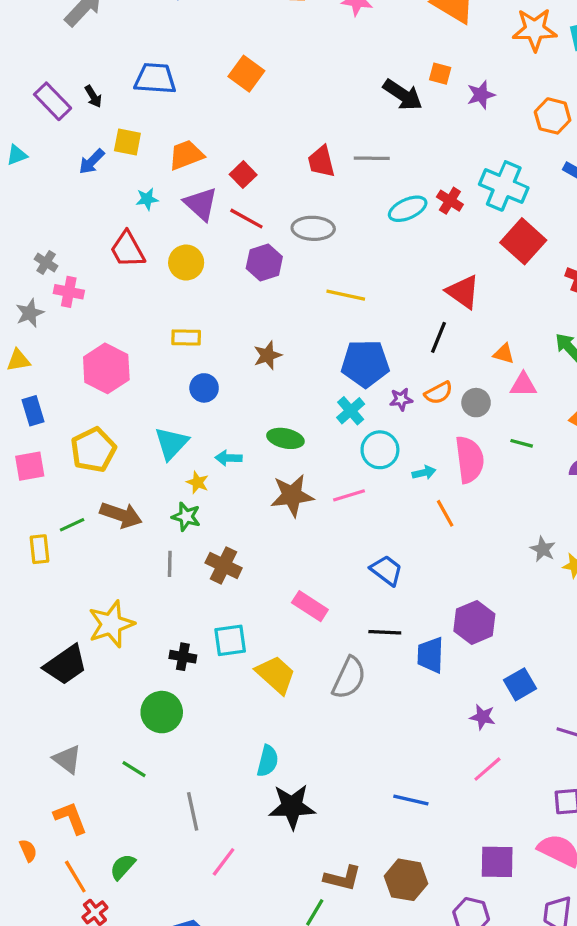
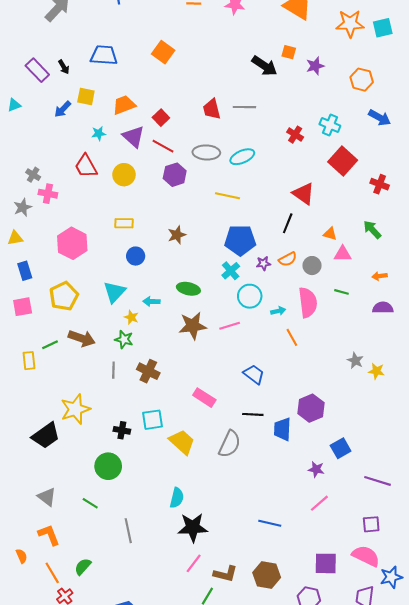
cyan cross: (504, 186) -> (330, 125), size x0.7
cyan ellipse: (408, 209) -> (242, 157), moved
pink line: (224, 862) -> (194, 563), moved

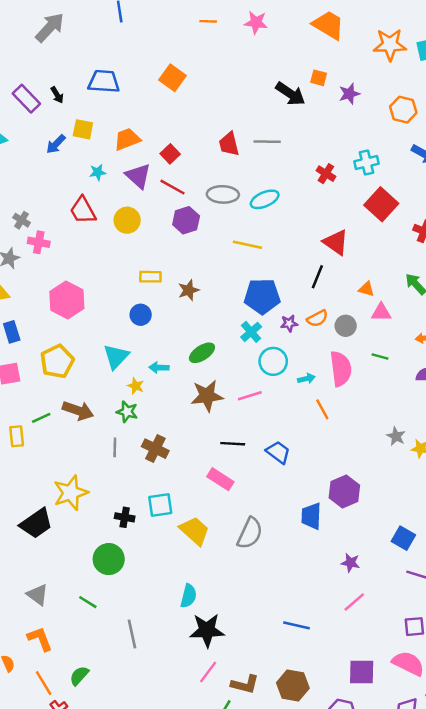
cyan cross: (330, 125) -> (366, 162), turned -36
yellow rectangle: (124, 223) -> (150, 277), moved
green ellipse: (188, 289) -> (202, 353), turned -45
black line: (253, 414) -> (233, 444), moved
blue square: (341, 448) -> (403, 538), moved, turned -30

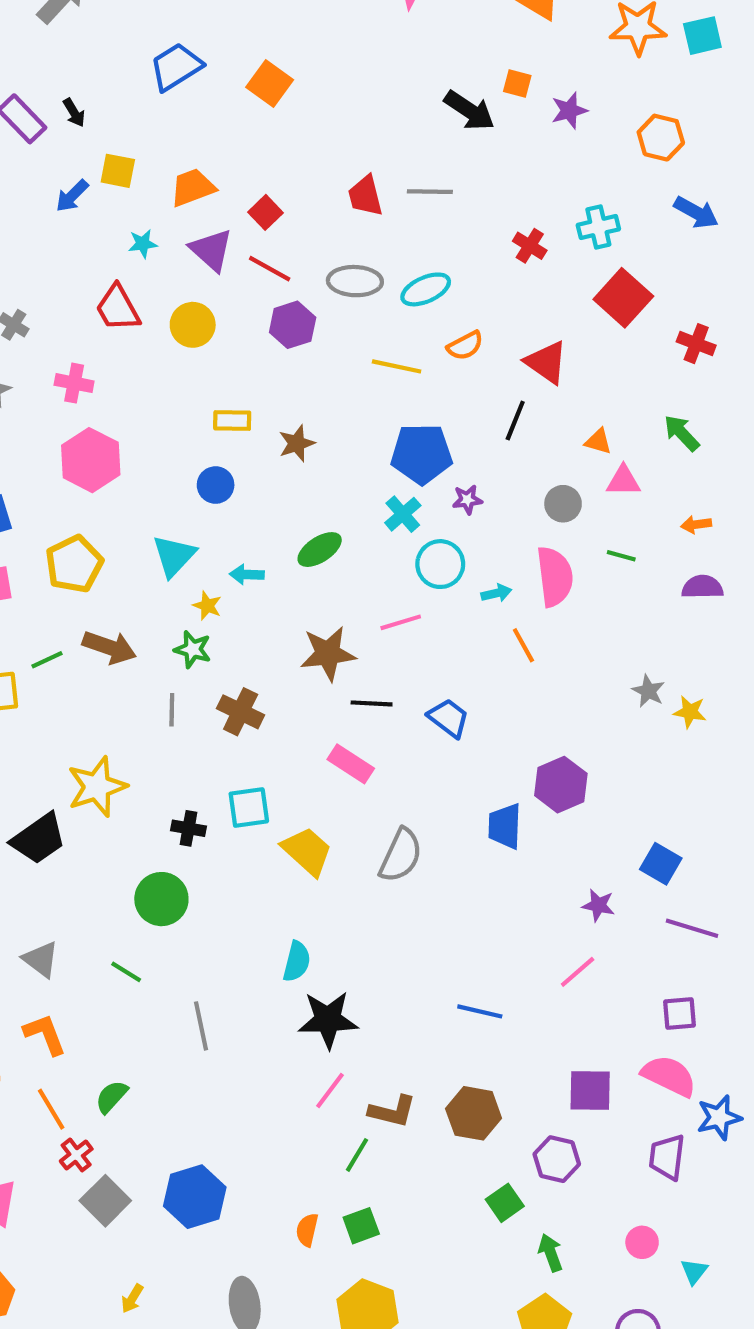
blue trapezoid: (104, 81) -> (176, 67), moved, turned -36
pink cross: (39, 242) -> (74, 383), moved
orange semicircle: (317, 318) -> (465, 346), moved
brown star: (207, 396) -> (328, 654), moved
purple star: (351, 563) -> (598, 905), moved

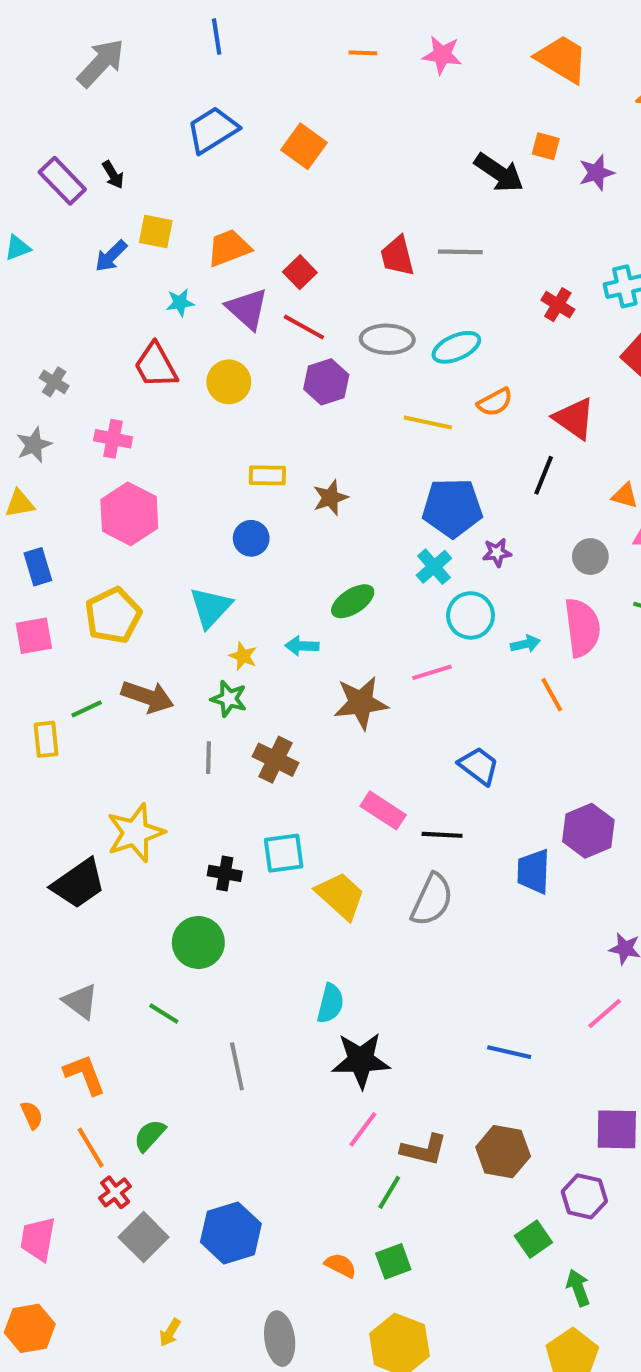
cyan arrow: (247, 574) -> (302, 646), moved
black line: (372, 703) -> (442, 835), moved
orange semicircle: (307, 1230) -> (341, 1265), turned 104

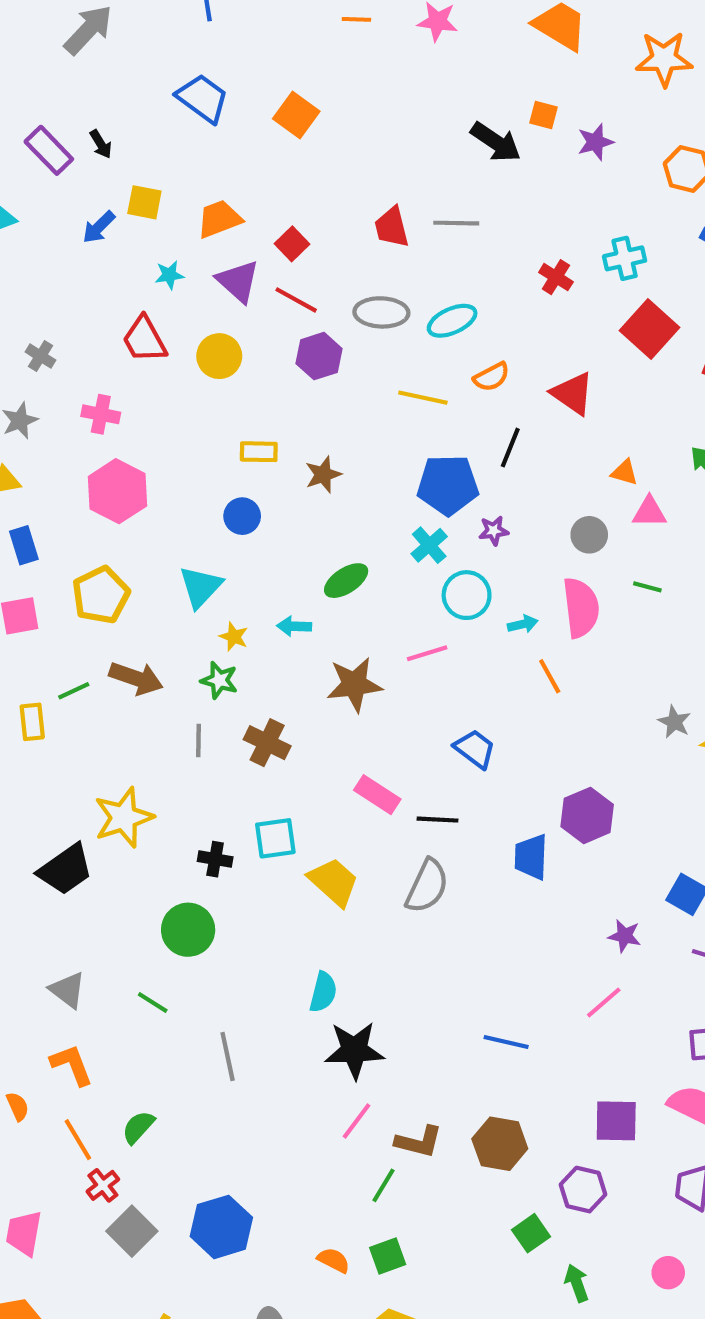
blue trapezoid: (213, 130) -> (203, 98), turned 68
black line: (544, 475) -> (510, 448), moved

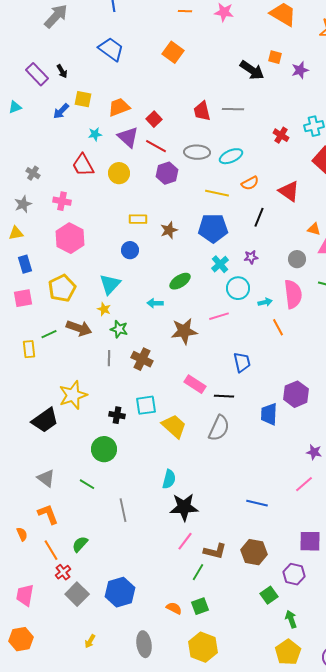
orange square: (296, 115) -> (173, 52), moved
blue pentagon: (448, 485) -> (213, 228), moved
yellow star: (234, 637) -> (104, 309), moved
blue trapezoid: (475, 749) -> (242, 362), turned 40

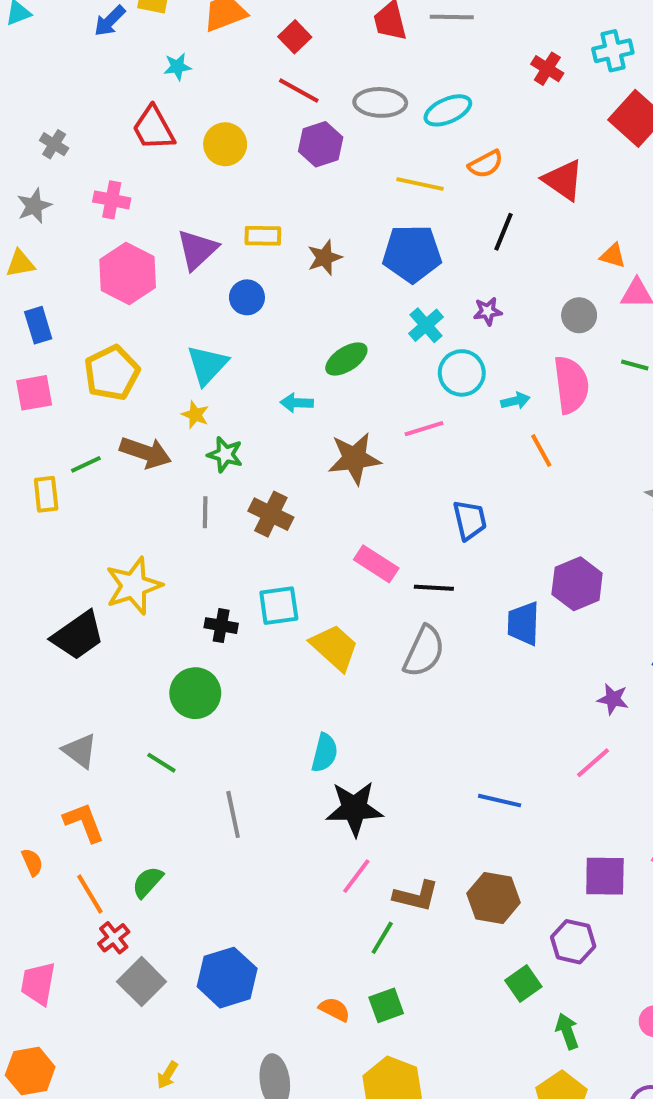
purple triangle: (128, 137) -> (197, 250), moved, turned 35

